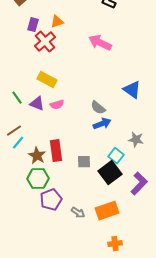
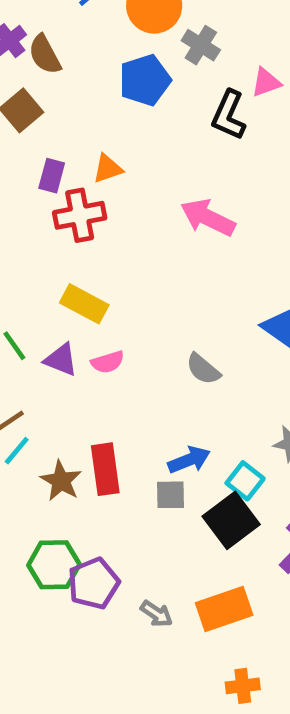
red cross: (45, 42) -> (80, 215), turned 30
blue arrow: (102, 124) -> (189, 460), moved
green hexagon: (38, 179) -> (54, 565), moved

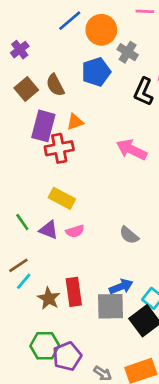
brown semicircle: (45, 54) -> (55, 85), moved
purple rectangle: (52, 176) -> (43, 126), size x1.6
gray square: (170, 495) -> (111, 306), size x1.6

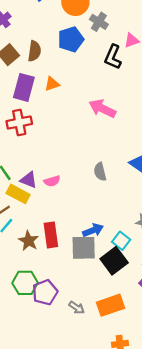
brown semicircle: (55, 85) -> (34, 51), turned -144
red cross: (59, 148) -> (19, 123), moved
yellow rectangle: (62, 198) -> (18, 194), moved
gray semicircle: (129, 235) -> (100, 172), moved, turned 36

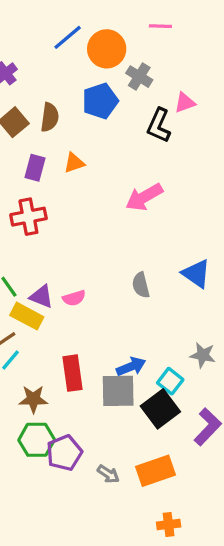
purple rectangle: (24, 87) -> (35, 168), size x0.7
pink arrow: (102, 108) -> (144, 197), turned -56
brown star: (29, 241) -> (33, 399), moved, turned -30

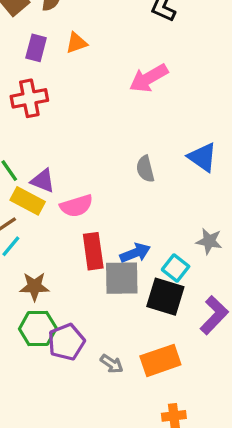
pink semicircle: (74, 298) -> (76, 206), moved, size x1.4
red rectangle: (72, 373) -> (93, 251), moved
black square: (160, 409) -> (165, 297), turned -36

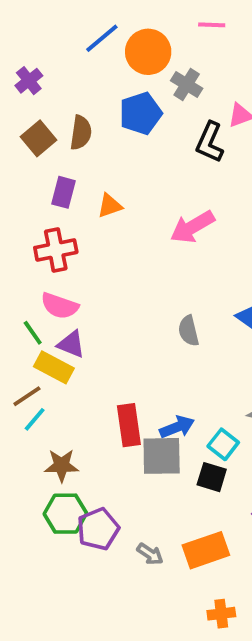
orange triangle: (76, 43) -> (110, 206), moved
pink semicircle: (76, 206) -> (60, 306), moved, turned 36
black square: (165, 297) -> (212, 477), size x0.7

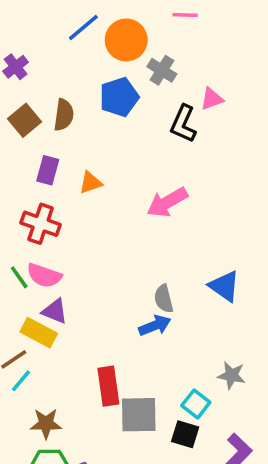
red cross: (56, 250) -> (41, 224), turned 30
green line: (33, 333) -> (19, 277), moved
blue arrow: (177, 427) -> (155, 325), moved

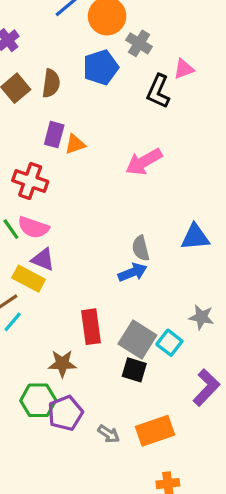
purple rectangle: (48, 170) -> (54, 135), moved
blue triangle: (224, 286) -> (195, 237), turned -40
gray square: (139, 415) -> (137, 339), moved, turned 33
brown star: (46, 424) -> (62, 364), moved
black square: (185, 434) -> (134, 370), moved

